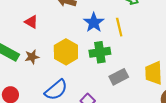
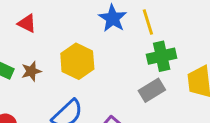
green cross: (100, 52) -> (162, 56), moved

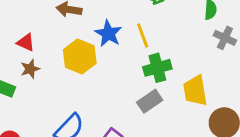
yellow hexagon: (77, 61) -> (80, 56), moved
brown star: (31, 71) -> (30, 69), moved

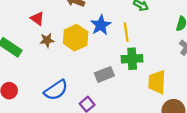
brown star: (30, 69) -> (47, 40), moved
gray rectangle: (150, 101) -> (104, 74), moved

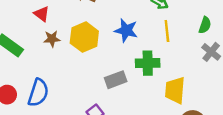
blue star: (101, 25) -> (126, 30), moved, turned -30
yellow line: (126, 32) -> (167, 31), moved
blue semicircle: (56, 90) -> (38, 93), moved, turned -40

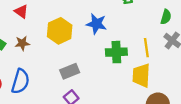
yellow line: (167, 31) -> (146, 48), moved
brown star: (52, 39) -> (22, 43), moved
gray rectangle: (116, 80) -> (70, 71), moved

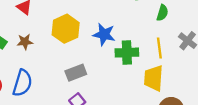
green semicircle: (166, 17) -> (162, 13), moved
blue star: (96, 24) -> (104, 34), moved

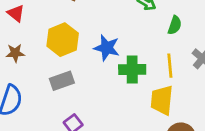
gray rectangle: (76, 73) -> (62, 81), moved

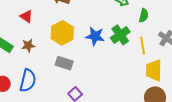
green cross: (132, 70) -> (120, 35), moved, turned -30
gray rectangle: (62, 81) -> (64, 63), turned 42
yellow trapezoid: (162, 100) -> (154, 70), moved

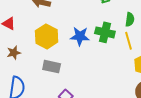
green semicircle: (144, 15) -> (130, 20), moved
green cross: (120, 35) -> (105, 32), turned -36

